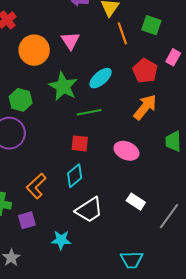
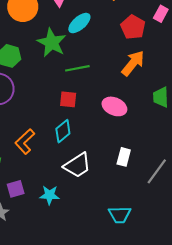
cyan ellipse: (101, 78) -> (79, 23), moved
white rectangle: (136, 202) -> (124, 157), turned 72
purple square: (27, 220) -> (16, 189), moved

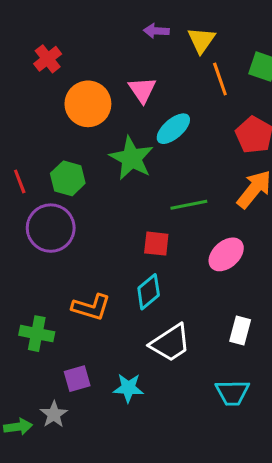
green line: (77, 68) -> (189, 205), moved
pink ellipse: (114, 106) -> (226, 254), turned -65
orange L-shape: (25, 142) -> (91, 307), turned -120
cyan trapezoid: (120, 215) -> (232, 393), moved

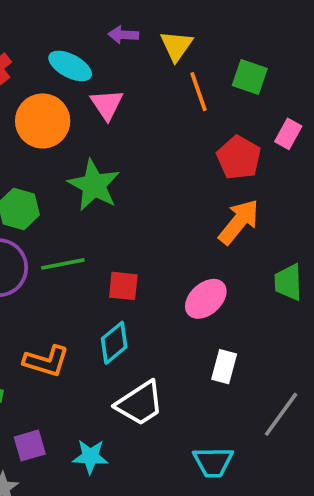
cyan ellipse: (173, 129) -> (70, 66), moved, turned 69
green line: (189, 205) -> (63, 264), moved
white rectangle: (240, 330) -> (224, 367), moved

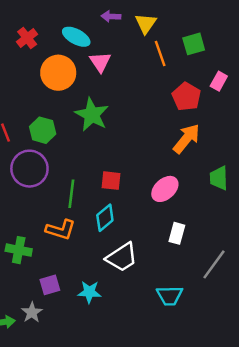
green square: (250, 77) -> (194, 44), turned -35
green line: (63, 264) -> (71, 194), moved, turned -72

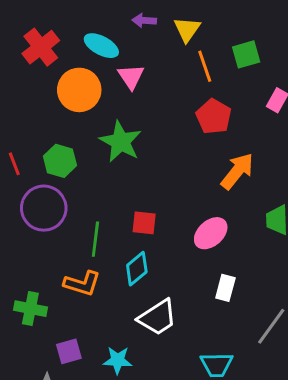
red cross: (27, 38) -> (41, 47), size x1.4
red pentagon: (186, 97) -> (214, 117), moved

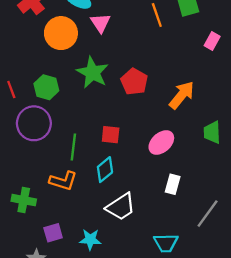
red pentagon: (214, 117) -> (134, 82), moved

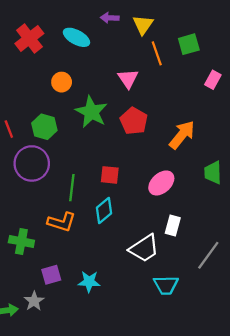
pink triangle: (100, 23) -> (128, 79), moved
orange circle: (61, 33) -> (62, 82), moved, size x0.6
white trapezoid: (121, 207) -> (144, 248), moved

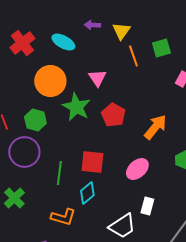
pink triangle: (128, 79) -> (97, 78), moved
orange circle: (62, 82) -> (50, 81), size x1.8
red square: (110, 175) -> (92, 162), size x1.4
orange L-shape: (62, 222) -> (63, 217), moved
green cross: (21, 241) -> (14, 198), moved, turned 35

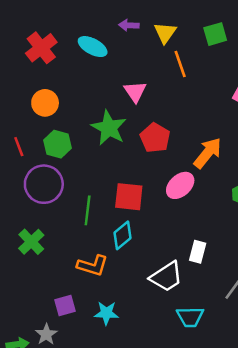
green square: (161, 48) -> (215, 34), moved
orange circle: (50, 81) -> (45, 103), moved, size x0.7
pink ellipse: (137, 169) -> (180, 185), moved

